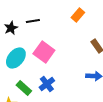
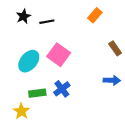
black star: (11, 28) -> (23, 16), moved
green rectangle: (24, 88) -> (37, 93), turned -49

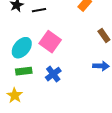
green rectangle: (37, 93) -> (24, 71), moved

